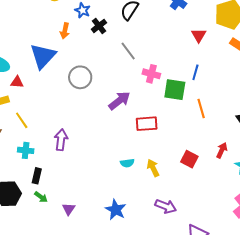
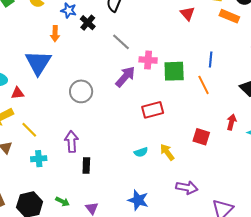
blue line: (195, 72) -> (211, 59), moved
gray circle: (80, 77) -> (81, 91), moved
purple arrow: (119, 101) -> (125, 77), moved
black rectangle: (37, 176) -> (86, 166), moved

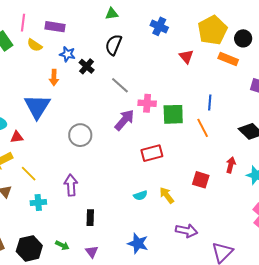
black rectangle: (86, 166) -> (90, 218), moved

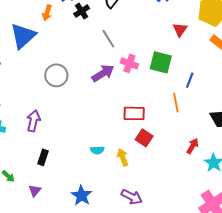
green square: (173, 114) -> (161, 62), moved
red rectangle: (152, 153) -> (134, 113), moved
red square: (201, 180) -> (144, 138), moved

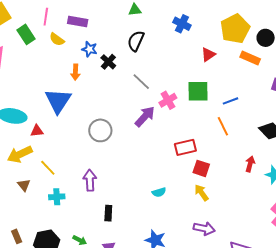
red triangle: (180, 30) -> (208, 55), turned 35
pink cross: (129, 63) -> (168, 100), turned -36
blue line: (190, 80) -> (231, 101), turned 63
yellow arrow: (123, 157) -> (201, 193), moved

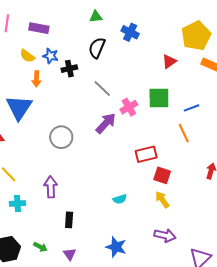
blue cross: (182, 24) -> (130, 32), moved
yellow semicircle: (57, 39) -> (27, 56), moved
black cross: (108, 62) -> (69, 69), turned 35

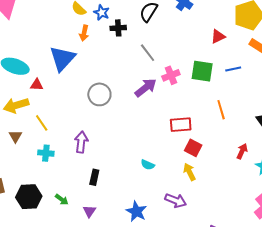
blue line: (192, 108) -> (233, 69), moved
cyan semicircle: (120, 199) -> (148, 165), turned 32
purple arrow: (165, 235) -> (176, 200), moved

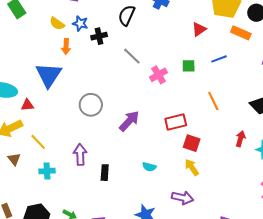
green square: (202, 71) -> (189, 66), size x0.6
purple arrow: (146, 88) -> (129, 121), moved
black rectangle: (94, 177) -> (105, 173), moved

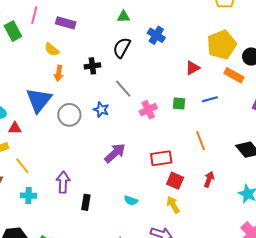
blue star: (80, 23) -> (101, 110), moved
gray circle: (91, 105) -> (69, 115), moved
red arrow: (240, 139) -> (209, 179), moved

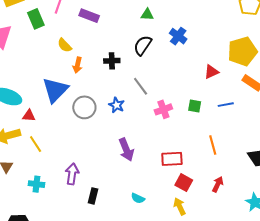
yellow semicircle: (52, 50) -> (65, 45), moved
purple arrow: (115, 153) -> (126, 150), turned 105
yellow line: (22, 166) -> (36, 144), moved

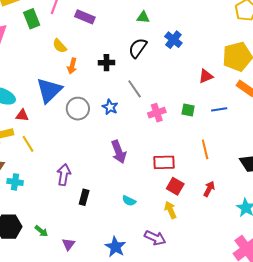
cyan cross: (36, 184) -> (15, 182), moved

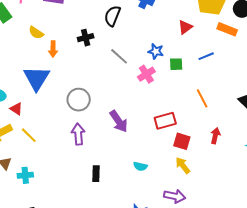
blue star: (110, 107) -> (156, 51), moved
gray circle: (78, 109) -> (79, 100), moved
red triangle: (22, 115) -> (16, 109), turned 40
purple arrow: (64, 175) -> (78, 134), moved

